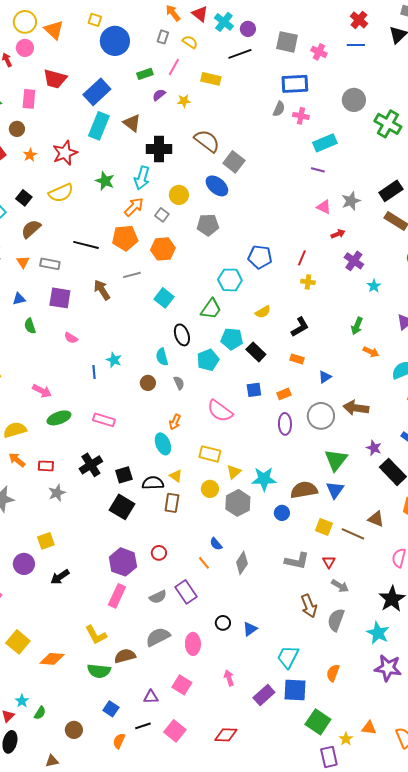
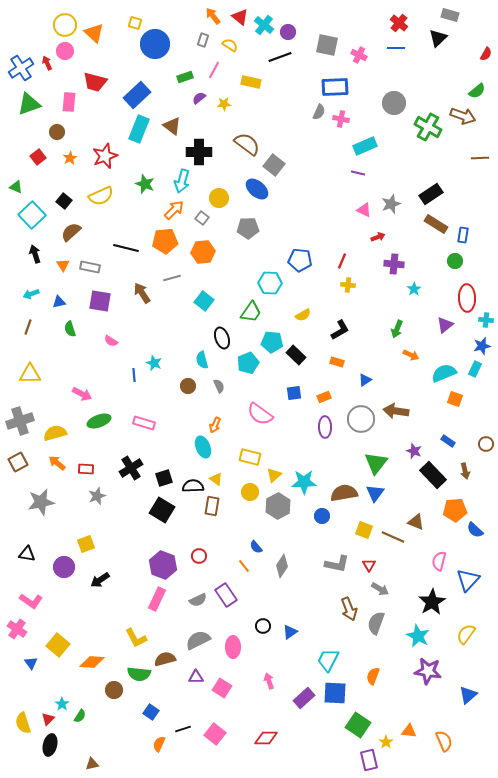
purple cross: (354, 261) -> (394, 264), turned -30
purple triangle: (151, 697) -> (196, 677), moved
brown circle: (74, 730) -> (114, 690), moved

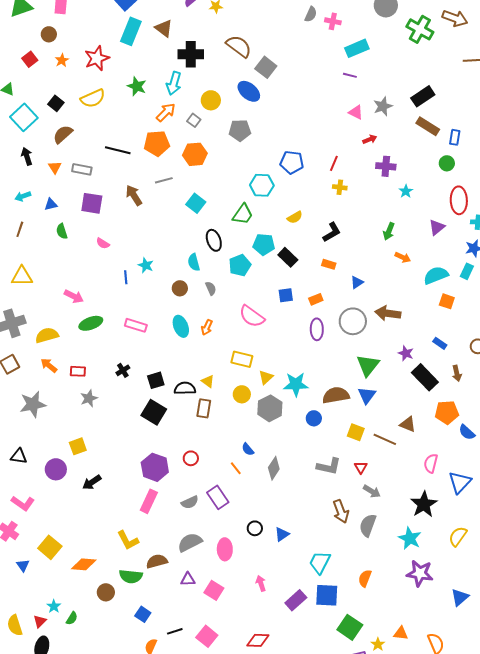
cyan ellipse: (203, 447) -> (181, 326), moved
black cross: (131, 468) -> (123, 370), size x0.6

